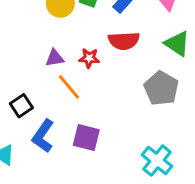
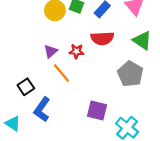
purple triangle: (55, 58) -> (51, 51), turned -32
purple square: (86, 137) -> (97, 111), moved

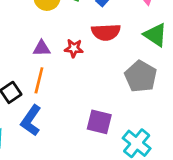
purple triangle: (51, 51) -> (42, 48), turned 40
orange line: (61, 73) -> (39, 80), moved, turned 54

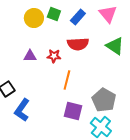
gray pentagon: (141, 76) -> (104, 100), moved
orange line: (39, 80) -> (67, 80), moved

